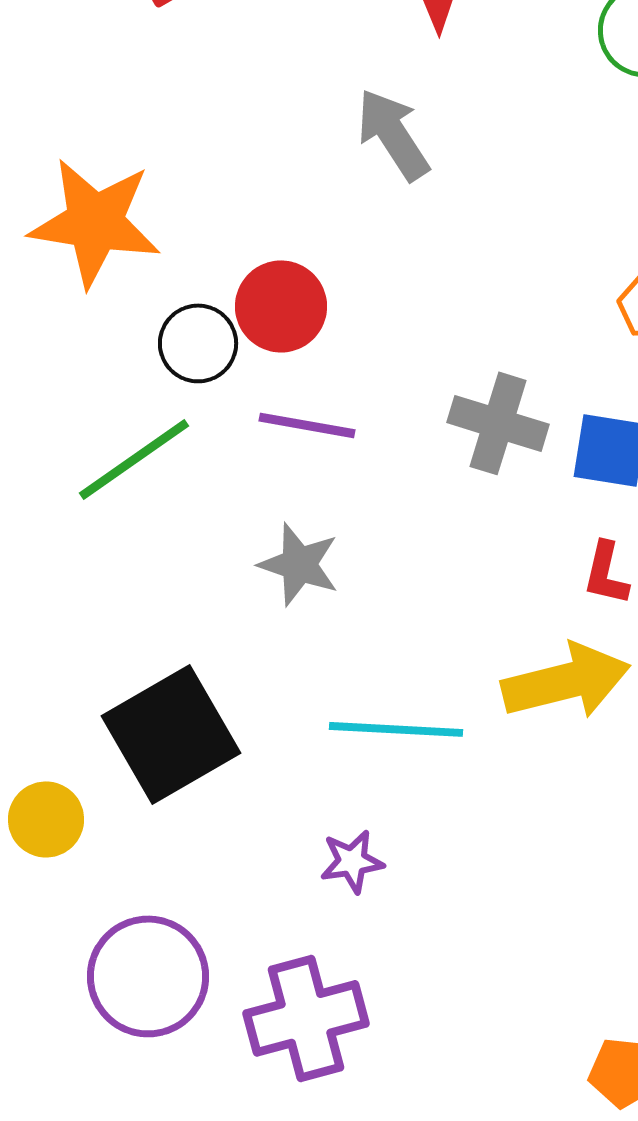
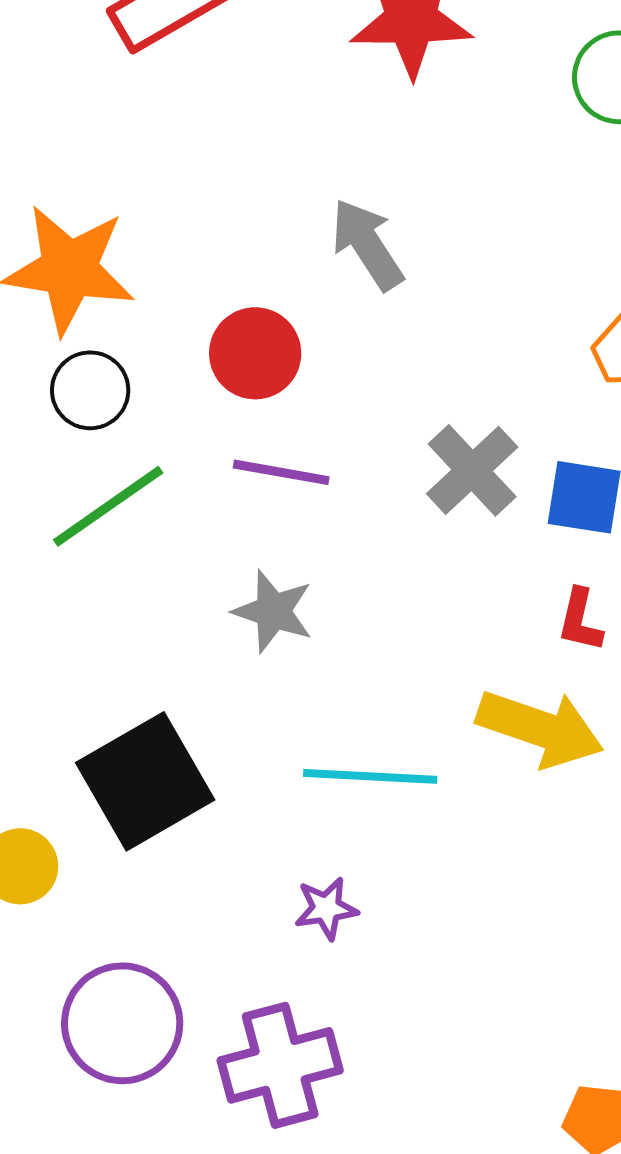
gray arrow: (393, 134) -> (367, 244), moved
black circle: (198, 343) -> (90, 390), moved
gray cross: (498, 423) -> (472, 470), turned 30
yellow arrow: (566, 681) -> (540, 728), turned 33

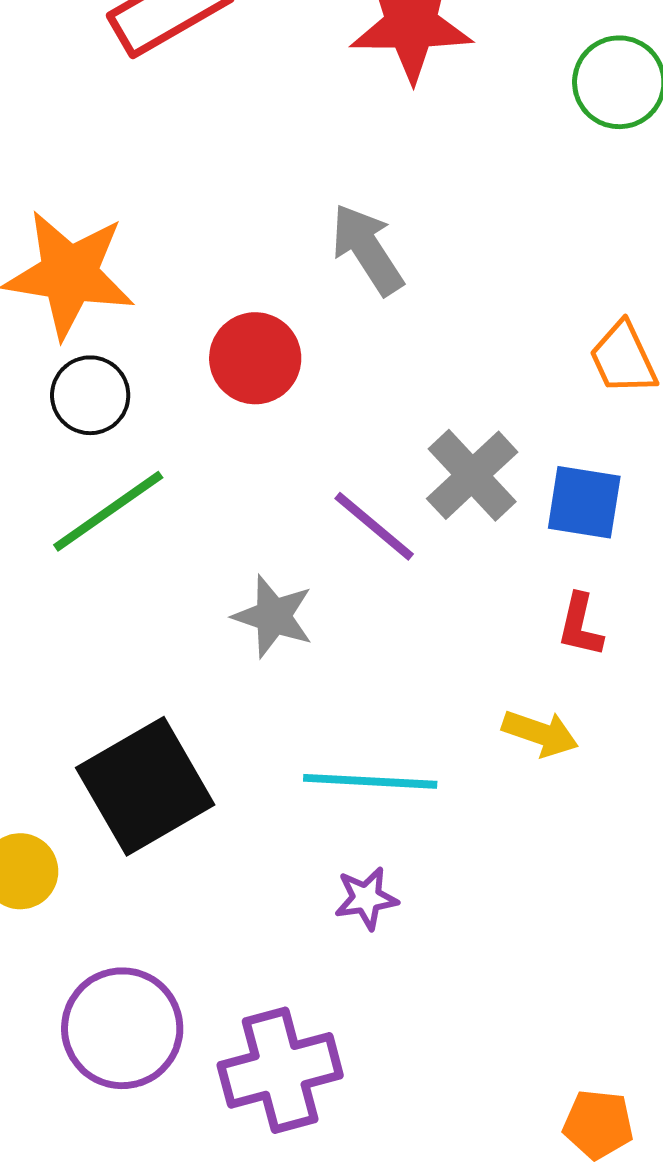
purple line: (281, 472) -> (374, 526), moved, turned 30
yellow arrow: (540, 728) -> (540, 733), size x0.6
purple star: (326, 908) -> (366, 898), moved

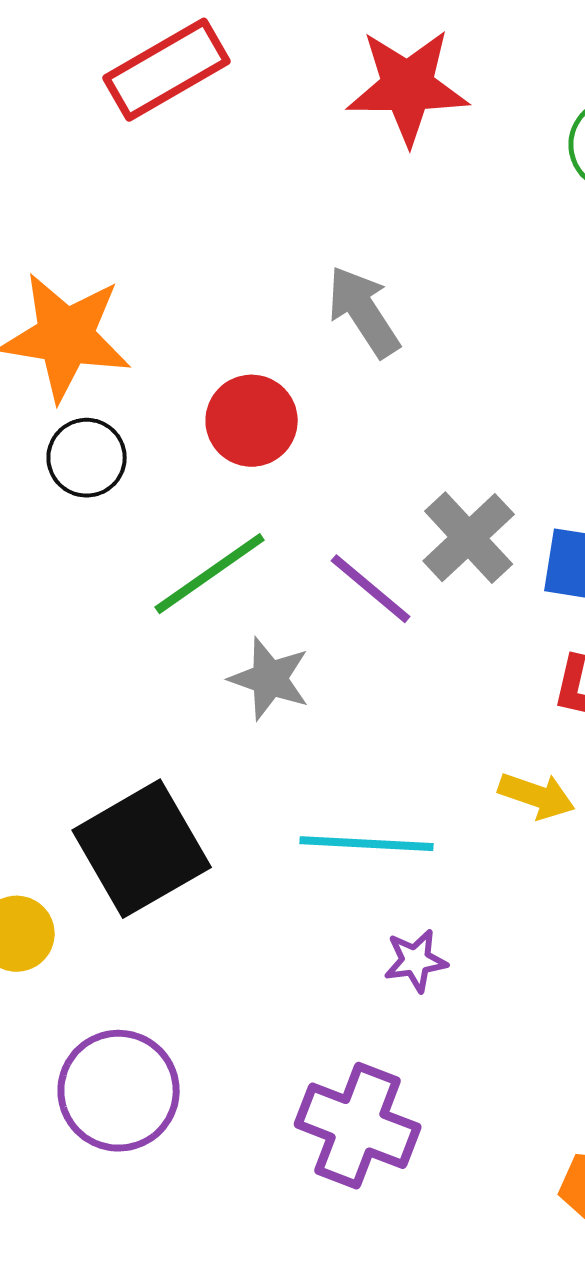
green line: (108, 511) -> (210, 574), moved
purple star: (366, 898) -> (416, 961), moved
purple cross: (280, 1070) -> (358, 1126), moved, turned 36

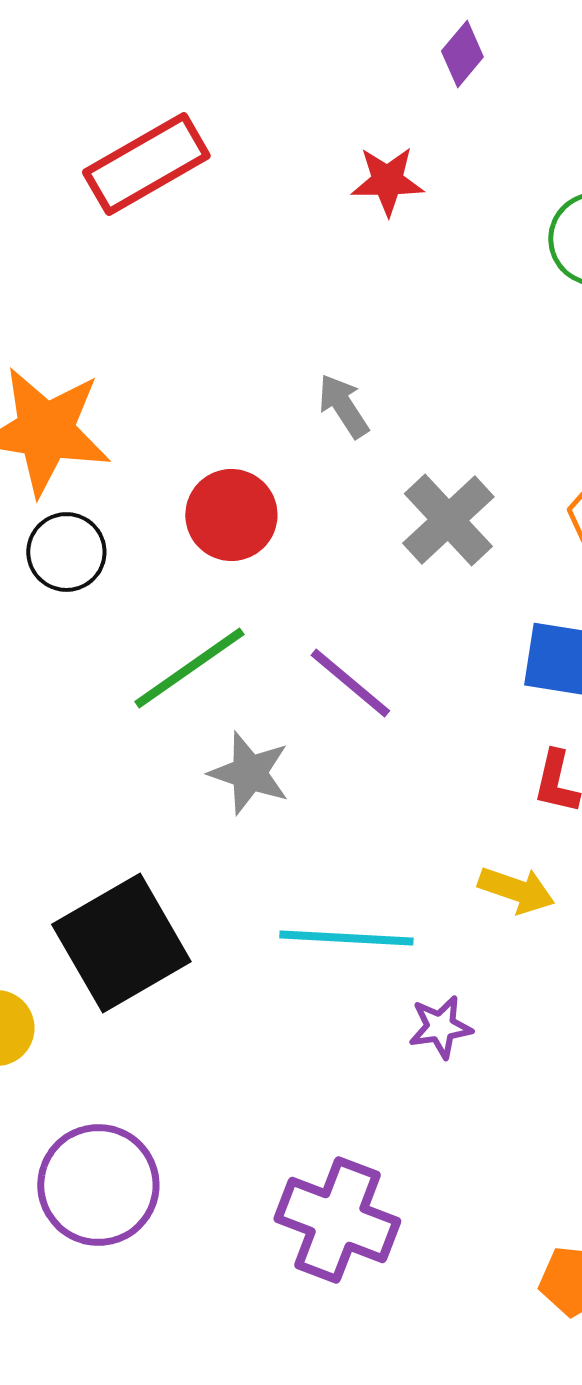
red star: (408, 87) -> (387, 181), size x0.6
gray arrow: (364, 312) -> (343, 406), size x0.7
gray cross: (469, 538) -> (448, 520), moved
purple star: (416, 961) -> (440, 1027), moved

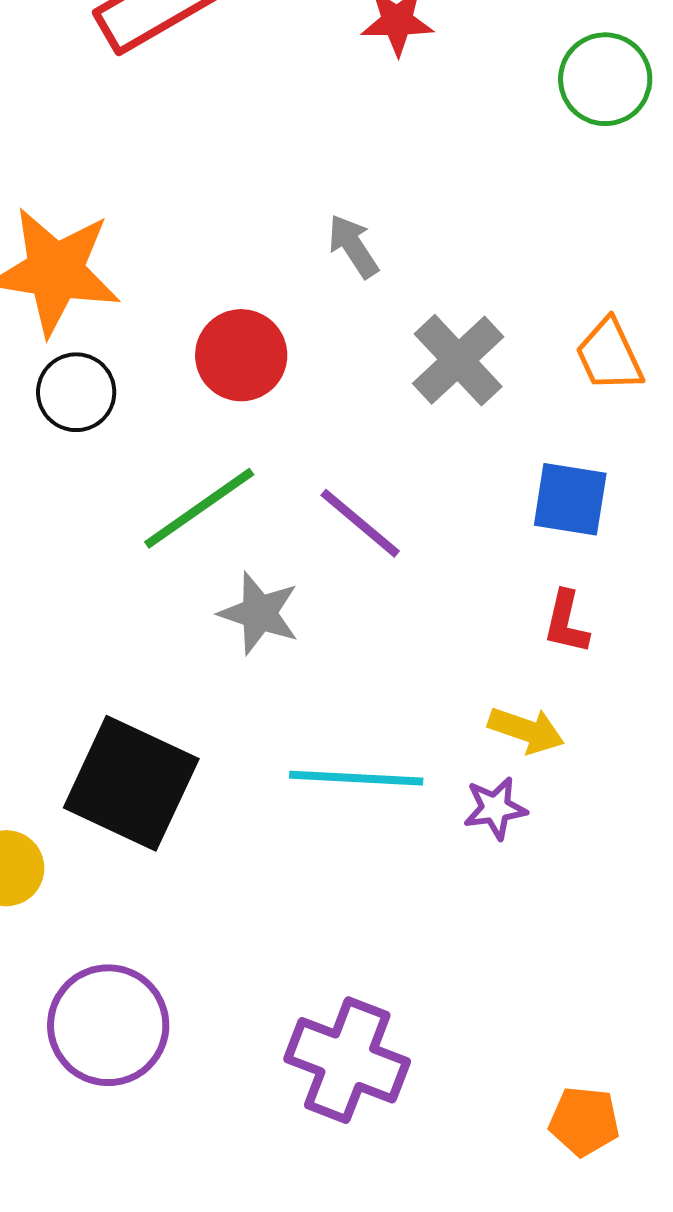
black square: (121, 943) -> (131, 783), turned -35
purple star: (440, 1027) -> (495, 808), moved

